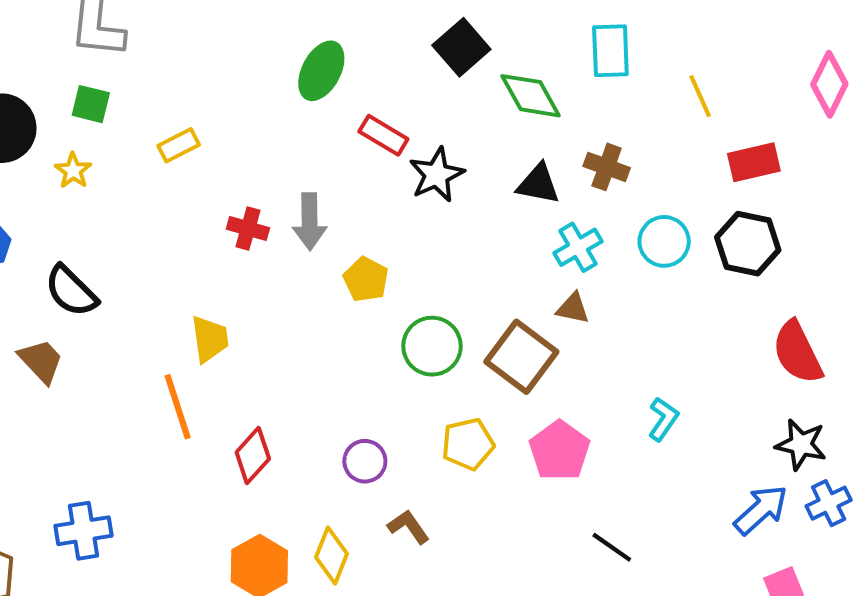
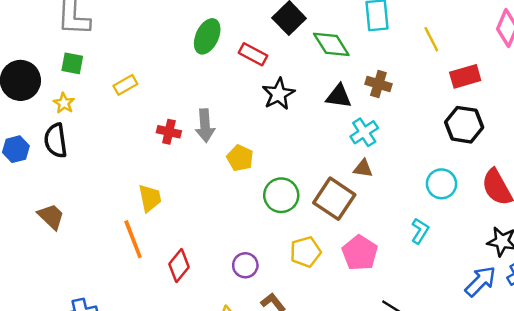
red rectangle: (383, 135) -> (253, 54), moved
cyan circle: (664, 241) -> (442, 184), moved
black semicircle: (71, 291) -> (56, 141), moved, turned 40

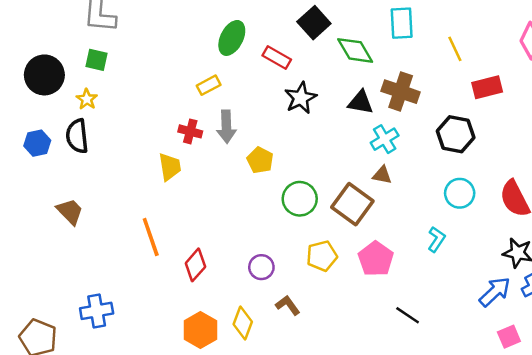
brown cross: (378, 84) -> (401, 92), size x1.4
yellow rectangle: (125, 85) -> (209, 85), moved
black hexagon: (464, 125) -> (456, 134), moved
yellow trapezoid: (150, 198) -> (170, 167), moved

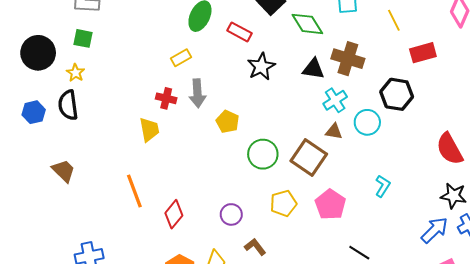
cyan circle: (460, 193) -> (367, 122), moved

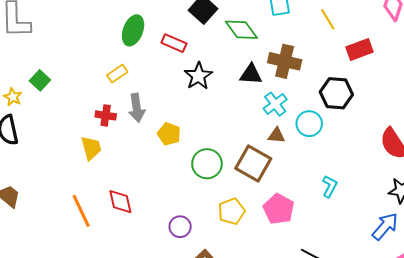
green square: (83, 38) -> (40, 80), moved, turned 36
red diamond: (174, 214) -> (120, 202), moved, turned -48

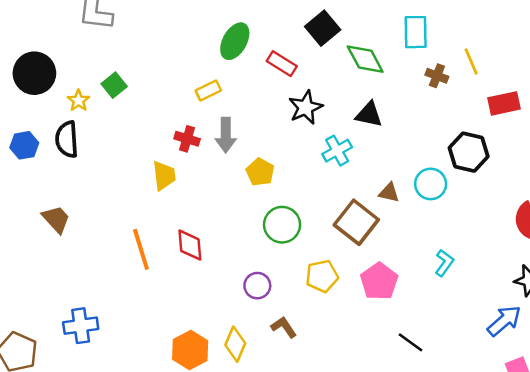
brown cross: (285, 61) -> (437, 76), moved, size x0.6
cyan cross: (275, 104) -> (337, 151), moved
green circle: (207, 164) -> (282, 225), moved

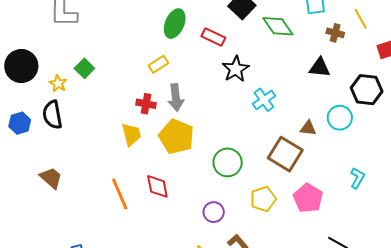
black triangle: (369, 114) -> (320, 68), moved
yellow pentagon: (260, 172) -> (176, 137), moved, size x1.6

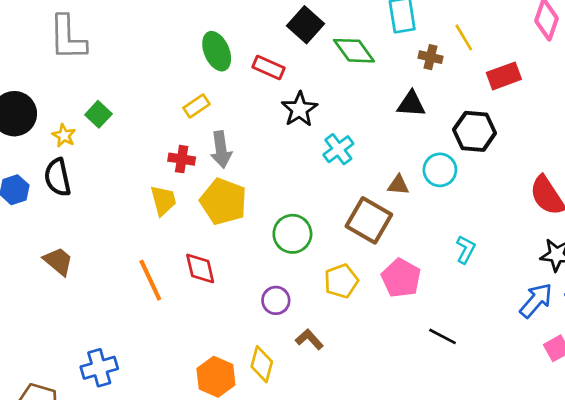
green ellipse: (175, 24) -> (217, 51), turned -44

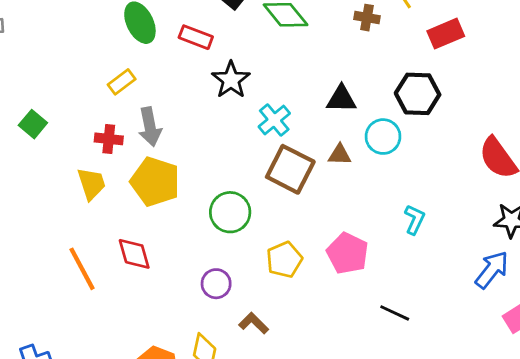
black triangle: (411, 104) -> (341, 99), moved
green square: (98, 114) -> (33, 124), moved
brown square: (369, 220) -> (290, 169), moved

